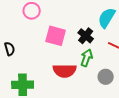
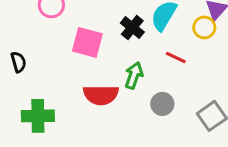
black cross: (86, 36) -> (132, 27), moved

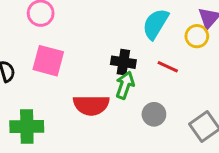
black cross: (132, 27) -> (123, 62), moved, turned -30
pink square: (87, 42) -> (48, 61), moved

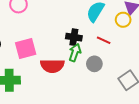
pink square: (48, 61) -> (26, 48), moved, turned -30
gray circle: (154, 114) -> (94, 64), moved

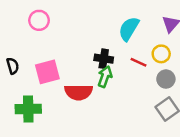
yellow circle: (123, 20) -> (161, 54), moved
gray circle: (94, 64) -> (166, 79), moved

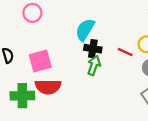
cyan semicircle: (129, 29) -> (85, 30), moved
red semicircle: (79, 92) -> (48, 87), moved

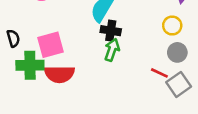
red line: (125, 52) -> (159, 73), moved
green cross: (22, 96) -> (30, 65), moved

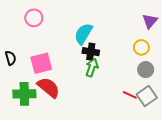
green cross: (30, 65) -> (24, 94), moved
red line: (159, 73) -> (130, 95), moved
red semicircle: (59, 74) -> (49, 88), turned -140

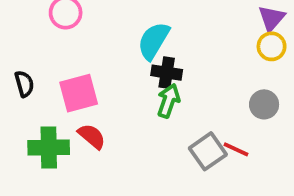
yellow circle: (141, 47) -> (272, 46), moved
red semicircle: (49, 88) -> (92, 136), size x0.7
gray square: (147, 96) -> (208, 151), moved

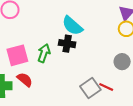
cyan semicircle: (154, 41) -> (72, 26), moved, turned -80
green arrow: (169, 101) -> (44, 53), moved

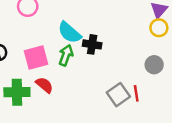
cyan semicircle: (72, 26) -> (69, 33), moved
red line: (106, 87) -> (136, 93), turned 56

